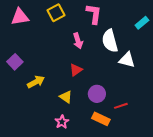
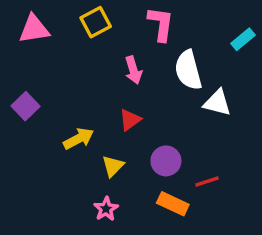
yellow arrow: (36, 82) -> (79, 139), moved
yellow triangle: (66, 97) -> (113, 166), turned 40

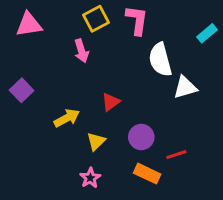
yellow square: (96, 22) -> (96, 19), moved
pink arrow: (133, 70) -> (81, 51), moved
white triangle: (217, 103) -> (185, 87), turned -30

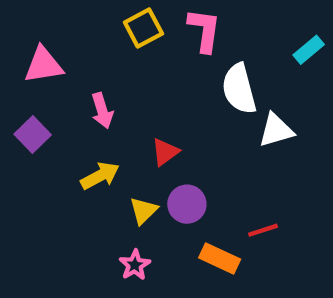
pink triangle: (29, 25) -> (43, 65), moved
pink arrow: (81, 51) -> (102, 111), moved
purple circle: (141, 137) -> (187, 204), moved

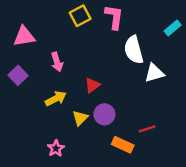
pink star: (135, 265) -> (56, 148), moved

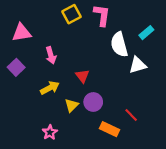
cyan rectangle: (173, 28) -> (146, 33), moved
red triangle: (92, 85) -> (82, 76), turned -32
red line: (147, 129) -> (131, 115), turned 64

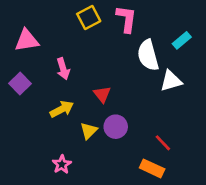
orange rectangle: (109, 129) -> (152, 168), moved

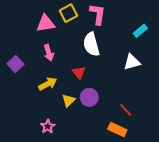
pink triangle: (27, 40) -> (46, 24), moved
white semicircle: (148, 55) -> (91, 44), moved

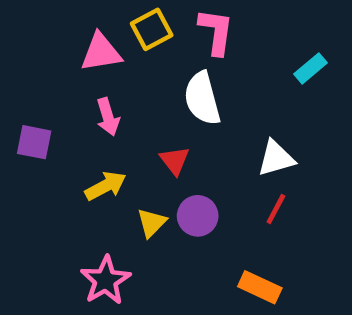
white triangle: (132, 62) -> (276, 158), moved
purple square: (15, 64) -> (34, 142), turned -35
red line: (126, 110) -> (276, 209), moved, turned 72
pink star: (48, 126) -> (106, 280), size x1.5

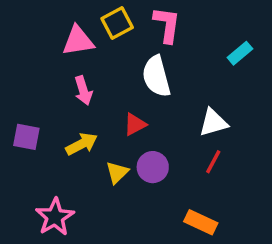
purple square: (34, 142) -> (26, 137), moved
red triangle: (175, 161) -> (135, 124), turned 40
pink star: (106, 280) -> (55, 217), moved

